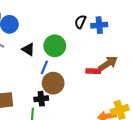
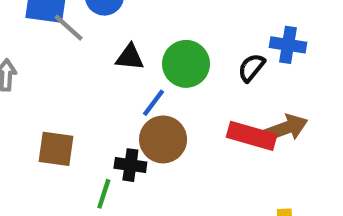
black semicircle: (80, 22) -> (251, 68), moved
black triangle: (28, 49) -> (130, 57), turned -40
red rectangle: (93, 71) -> (252, 136), size x1.5

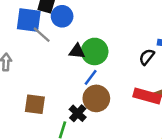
green circle: (186, 64) -> (95, 51), moved
black cross: (130, 165) -> (78, 113), turned 35

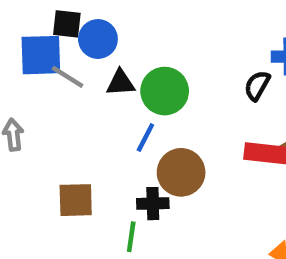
black triangle: (77, 51) -> (120, 83), moved
blue line: (91, 77) -> (145, 138), moved
black cross: (78, 113) -> (153, 204), turned -35

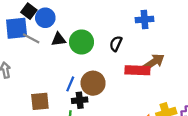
black square: (67, 24) -> (29, 11), turned 35
black semicircle: (257, 86) -> (116, 44), moved
blue line: (145, 138) -> (70, 84), moved

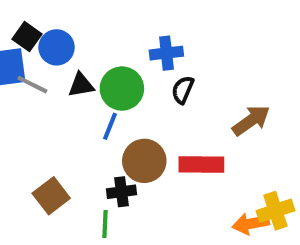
blue cross: (144, 20) -> (166, 53), moved
red rectangle: (137, 70) -> (201, 164), moved
blue line: (70, 84) -> (110, 126), moved
brown square: (40, 101) -> (51, 196), turned -30

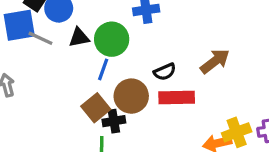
black semicircle: (183, 90) -> (165, 72), moved, turned -135
brown square: (51, 196) -> (96, 108), moved

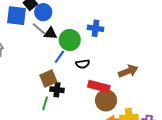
gray line: (40, 38) -> (39, 29), moved
black semicircle: (165, 72) -> (83, 64), moved
brown circle: (131, 96) -> (106, 100), moved

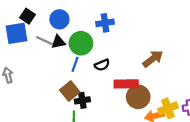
blue circle: (43, 12) -> (59, 19), moved

